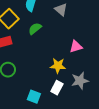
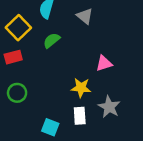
gray star: (80, 81) -> (109, 107), turned -30
white rectangle: (57, 88) -> (80, 116), turned -32

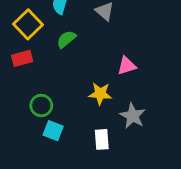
green circle: (17, 93) -> (41, 105), moved
white rectangle: (80, 116) -> (102, 139), moved
cyan square: (50, 127) -> (53, 131), moved

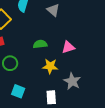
green semicircle: (66, 39) -> (40, 44), moved, turned 32
green circle: (41, 105) -> (10, 63), moved

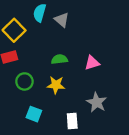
gray triangle: (53, 10) -> (62, 20), moved
yellow star: (50, 66) -> (56, 85), moved

